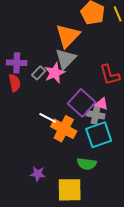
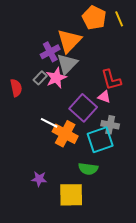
purple cross: (17, 63) -> (50, 52), moved, turned -30
pink triangle: (102, 104) -> (104, 97), moved
gray cross: (96, 115) -> (110, 125), moved

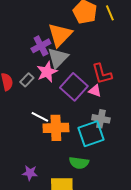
gray rectangle: (40, 78) -> (27, 80), moved
purple square: (83, 108) -> (74, 87), moved
orange cross: (65, 134) -> (56, 128), turned -30

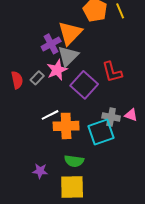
pink triangle: (95, 91) -> (131, 115), moved
white line: (40, 117) -> (50, 115), turned -54
green semicircle: (79, 163) -> (74, 161), moved

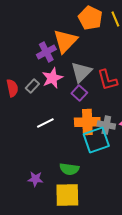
gray triangle: (68, 56) -> (81, 72), moved
purple square: (84, 85) -> (79, 93), size x0.6
orange cross: (66, 126) -> (87, 122), moved

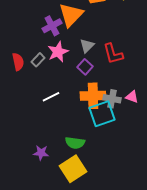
gray triangle: (81, 72) -> (87, 46), size x0.7
yellow square: (67, 195) -> (73, 169), turned -32

